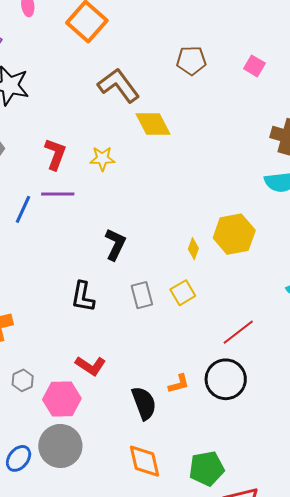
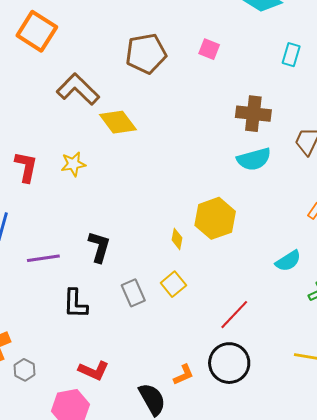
brown pentagon: (191, 61) -> (146, 54), size x1.4
purple line: (58, 194) -> (43, 258), moved
gray hexagon: (23, 380) -> (25, 370), moved

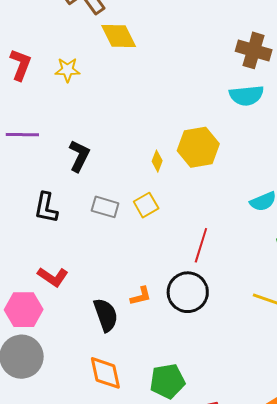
purple line: (43, 258) -> (22, 135), moved
gray rectangle: (133, 293) -> (105, 207), turned -60
red line: (234, 315) -> (201, 245), turned -36

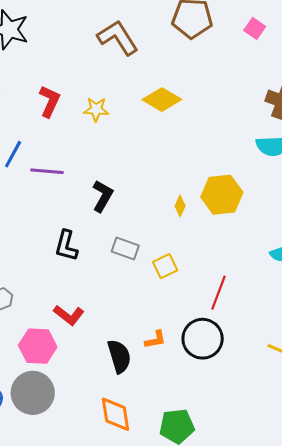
yellow diamond: (119, 36) -> (162, 100), moved, turned -36
yellow square: (146, 205) -> (165, 266), moved

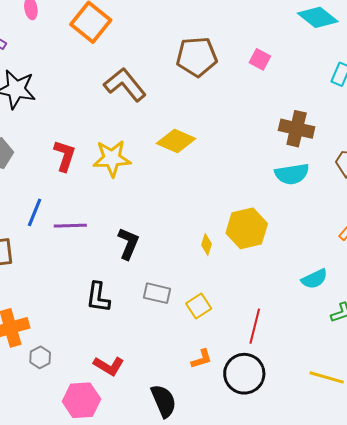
yellow star: (96, 109) -> (112, 158), size x1.5
orange L-shape: (155, 340) -> (201, 359), moved

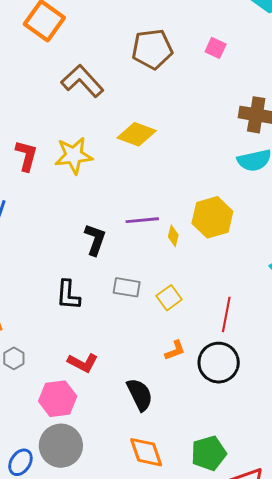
purple line: (70, 226) -> (142, 220), moved

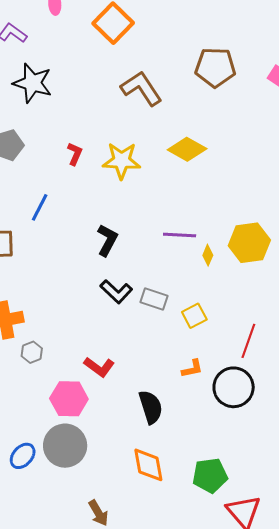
red L-shape: (26, 156) -> (75, 154), size x0.7
black L-shape: (95, 240) -> (107, 240), moved
black L-shape: (68, 295) -> (116, 292), moved, turned -60

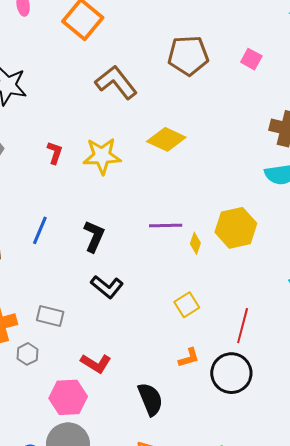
blue line: (40, 207) -> (40, 230), moved
gray rectangle: (154, 299) -> (50, 316), moved

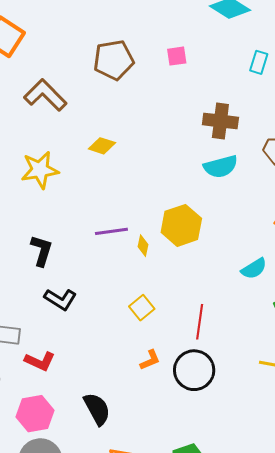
pink square: (251, 59) -> (177, 56), turned -30
yellow diamond: (166, 139) -> (102, 146), size x0.7
red L-shape: (96, 363) -> (40, 361), moved
black semicircle: (150, 399) -> (97, 409), moved

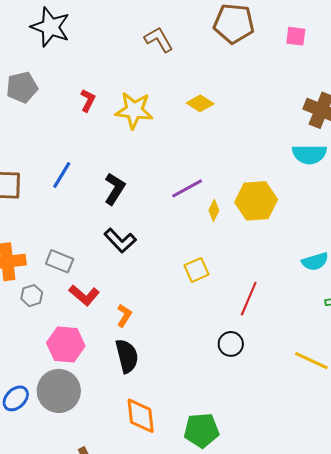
brown L-shape: (45, 95) -> (159, 40), size x0.7
purple line: (111, 231) -> (187, 188), turned -36
orange L-shape: (150, 360) -> (124, 315), moved, turned -50
black circle: (194, 370) -> (231, 344), size x0.6

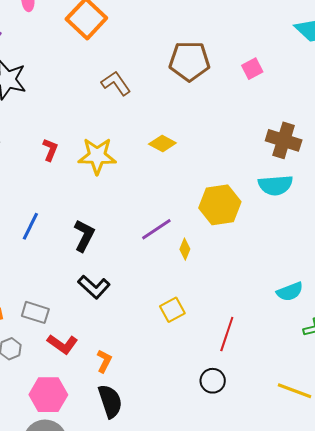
pink square: (296, 36) -> (252, 69), turned -30
yellow hexagon: (256, 201) -> (220, 205), moved

